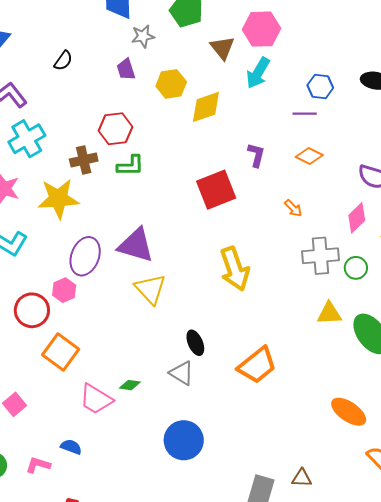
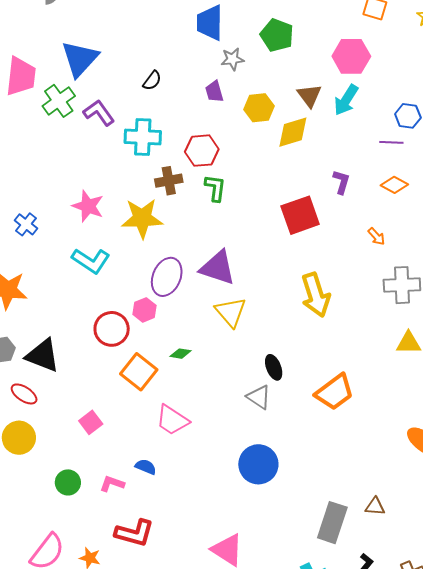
brown triangle: (222, 48) -> (309, 95), moved
cyan cross: (27, 139) -> (143, 137), moved, turned 30
green L-shape: (130, 166) -> (215, 188), turned -84
green diamond: (130, 385) -> (181, 354), moved

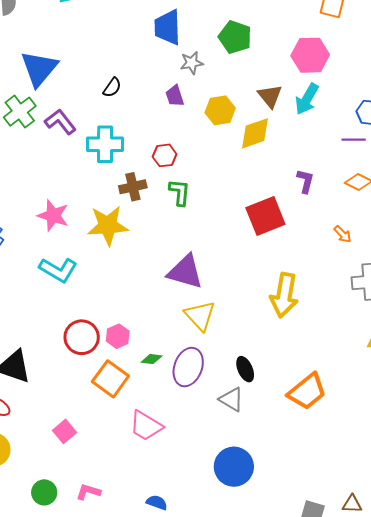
red hexagon: (202, 151) -> (165, 155), size x0.7
purple ellipse: (167, 277) -> (188, 367), moved
yellow arrow: (316, 295) -> (284, 295), turned 30
pink hexagon: (144, 310) -> (118, 336), moved
blue semicircle: (146, 467) -> (157, 503), moved

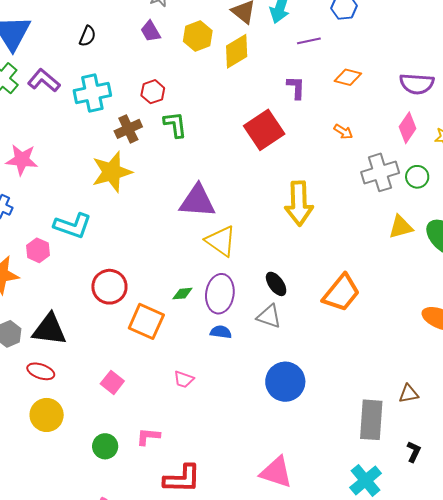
purple line: (354, 140) -> (309, 41), moved
pink star: (53, 216) -> (22, 160), moved
pink hexagon: (118, 336) -> (38, 250), moved
pink trapezoid: (146, 426) -> (184, 379), moved, size x0.6
blue semicircle: (157, 503) -> (221, 332), moved

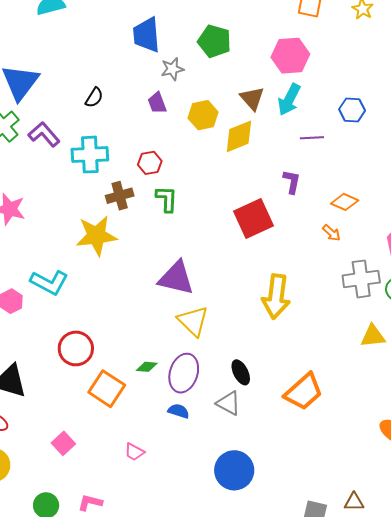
orange diamond: (348, 77) -> (345, 202), moved

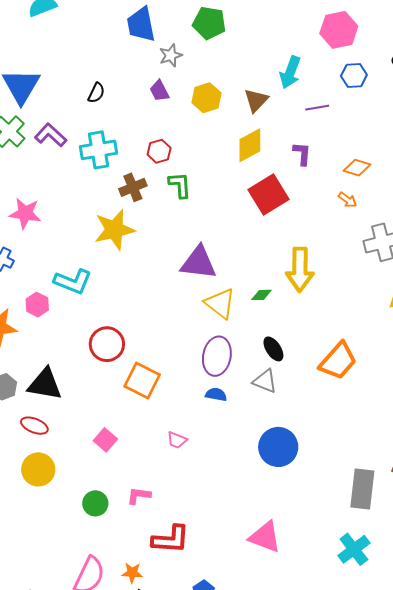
pink hexagon: (290, 56) -> (339, 30), moved
brown triangle: (252, 98) -> (256, 100), moved, turned 32
yellow diamond: (239, 136) -> (250, 145), moved
green diamond: (147, 367) -> (261, 295), moved

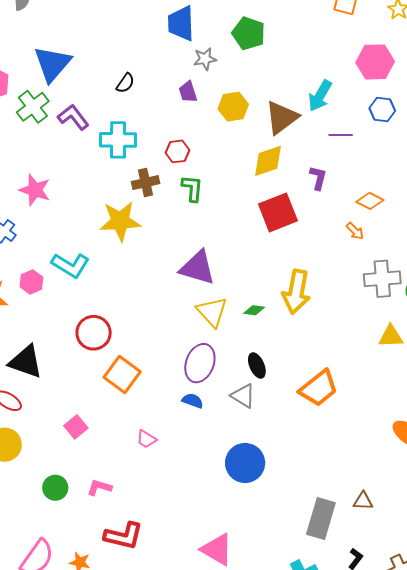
brown triangle: (256, 100) -> (282, 118), size x1.4

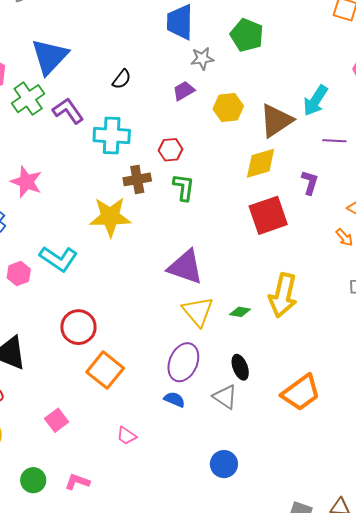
purple trapezoid: (188, 92) -> (184, 91), turned 75
blue circle: (245, 463) -> (224, 464), size x0.7

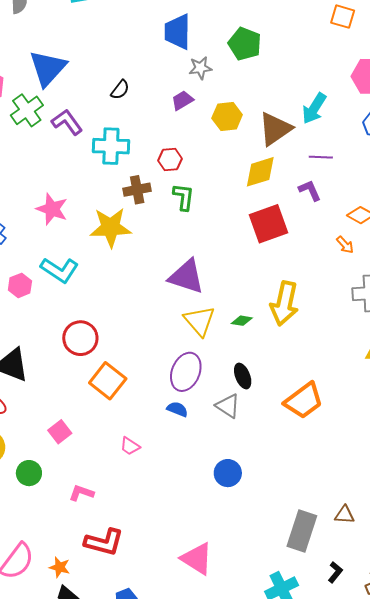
purple line: (334, 141) -> (321, 157), moved
pink star: (26, 182) -> (52, 209), moved
purple L-shape: (310, 182) -> (310, 190), turned -40
green circle: (33, 480) -> (29, 473), moved

